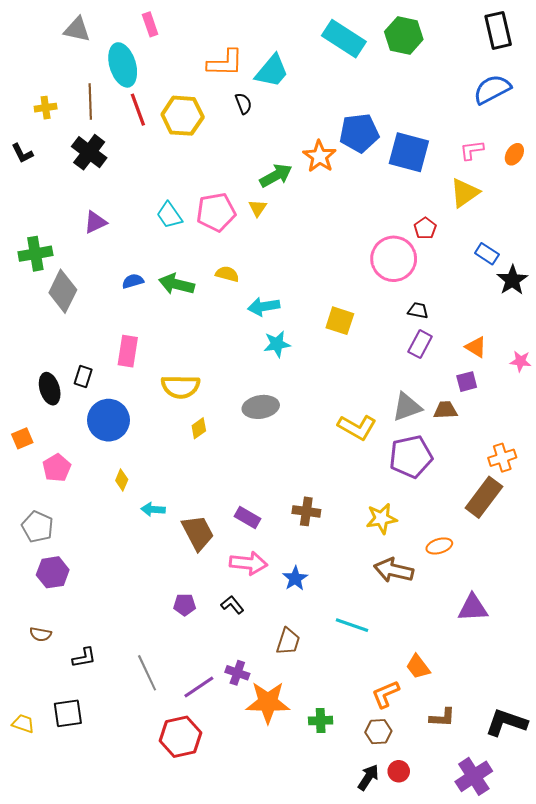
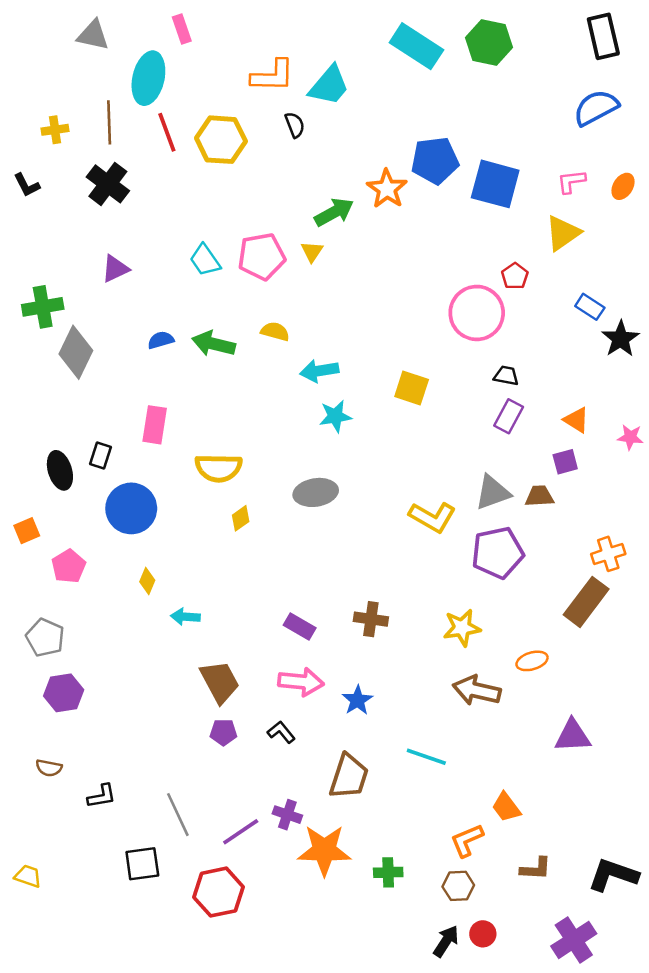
cyan ellipse: (123, 65) -> (148, 78), turned 30
brown trapezoid: (198, 533) -> (220, 682), moved
brown trapezoid: (288, 641) -> (349, 776), size x1.4
black square: (68, 713) -> (142, 864), moved

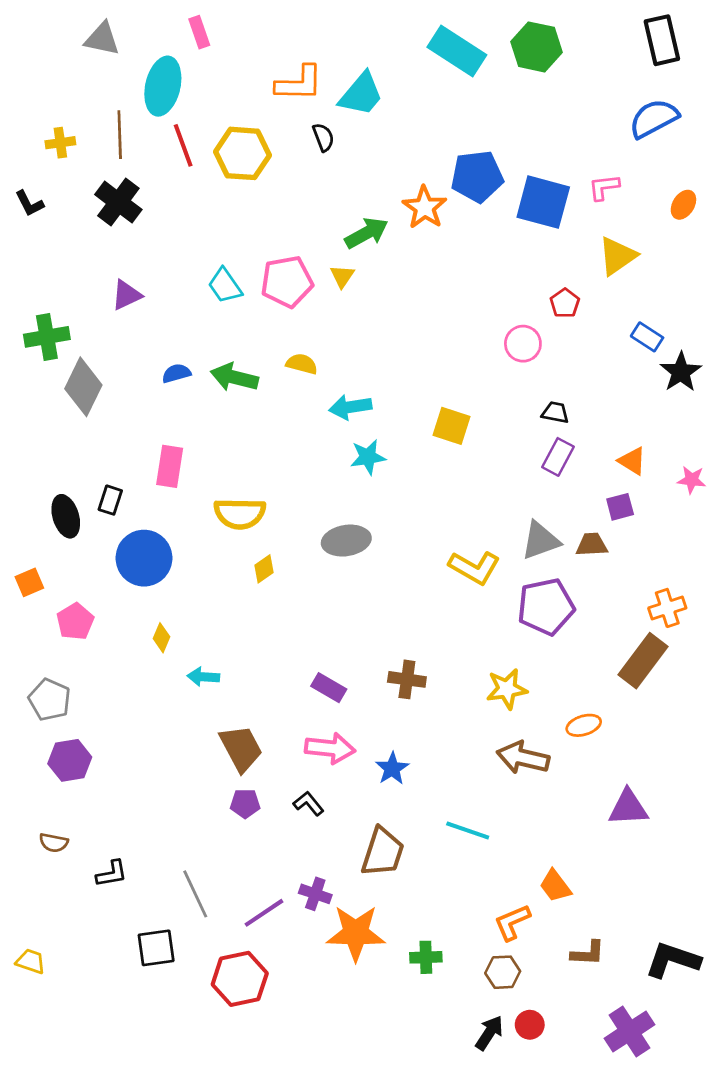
pink L-shape: (571, 181) -> (604, 187), moved
pink circle: (477, 313) -> (523, 344), size x0.6

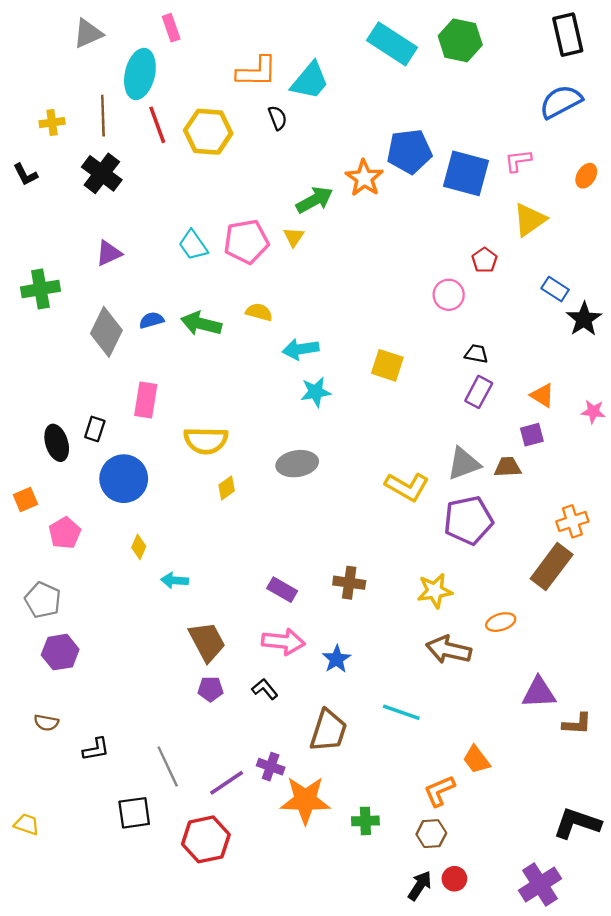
gray triangle: (102, 39) -> (88, 33), turned -36
gray diamond: (83, 387) -> (106, 332), moved
brown L-shape: (588, 953) -> (577, 724), moved

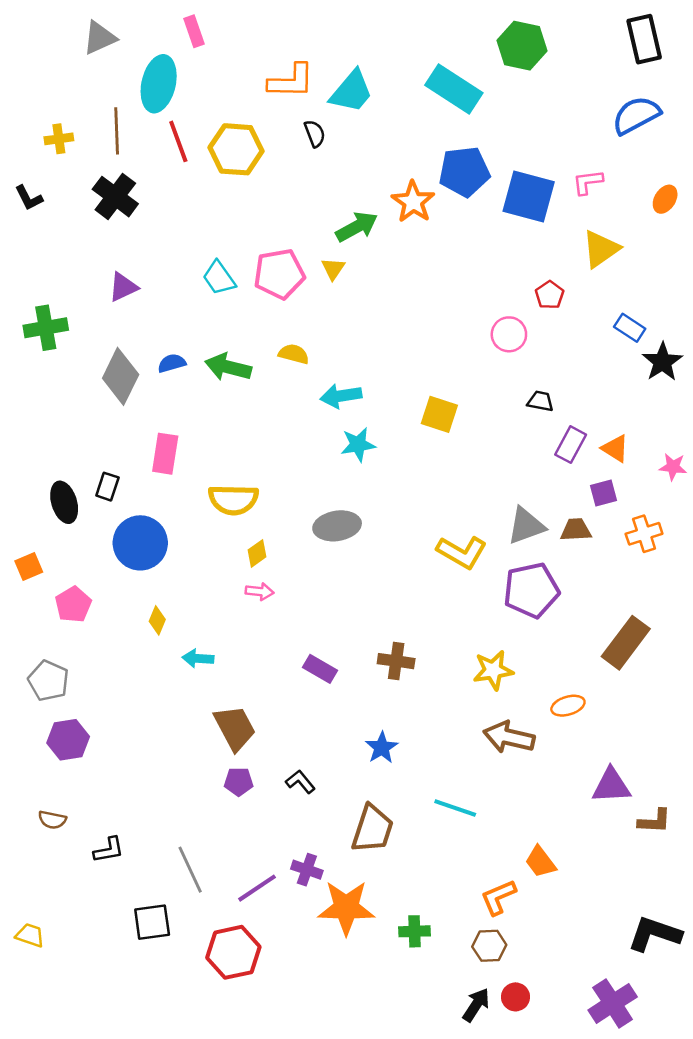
cyan rectangle: (392, 44) -> (454, 89), moved
purple rectangle: (479, 392) -> (571, 445), moved
orange cross: (572, 521) -> (644, 534), moved
pink arrow: (283, 642) -> (260, 591), moved, size x0.6

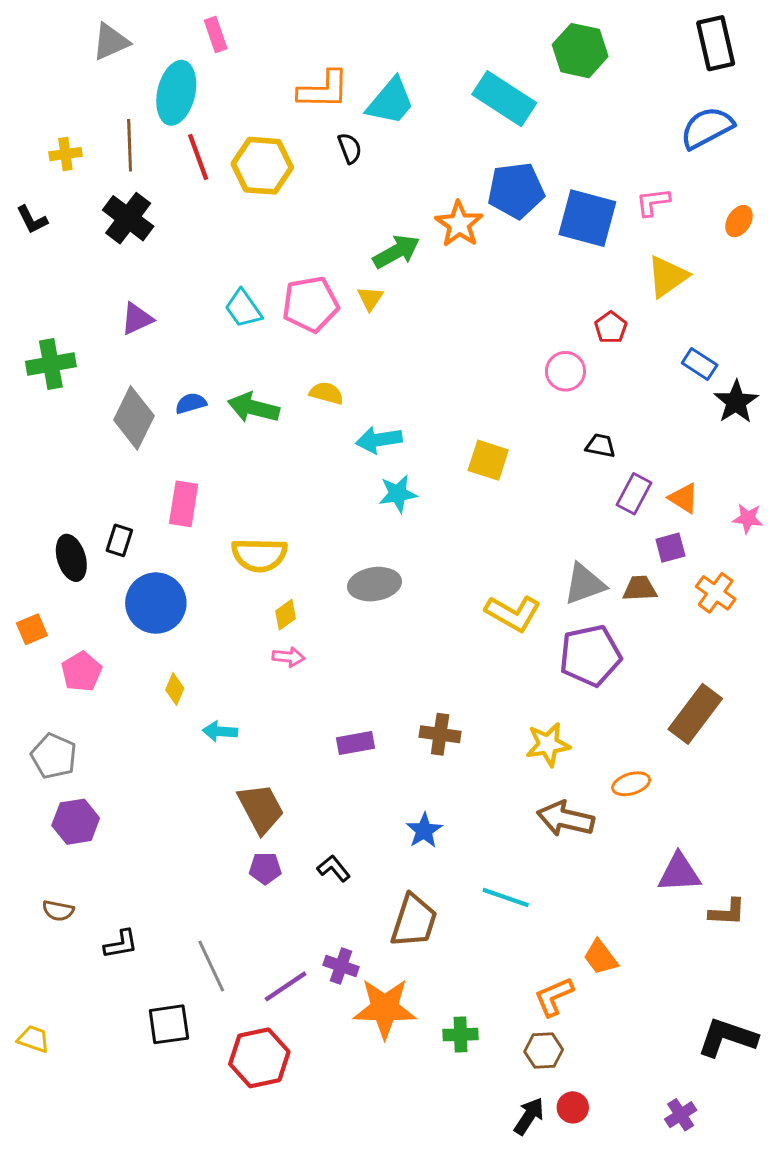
orange cross: (644, 534) -> (716, 593), turned -36
purple rectangle: (320, 669) -> (356, 743), turned -40
purple cross: (613, 1003) -> (681, 1115), size x0.6

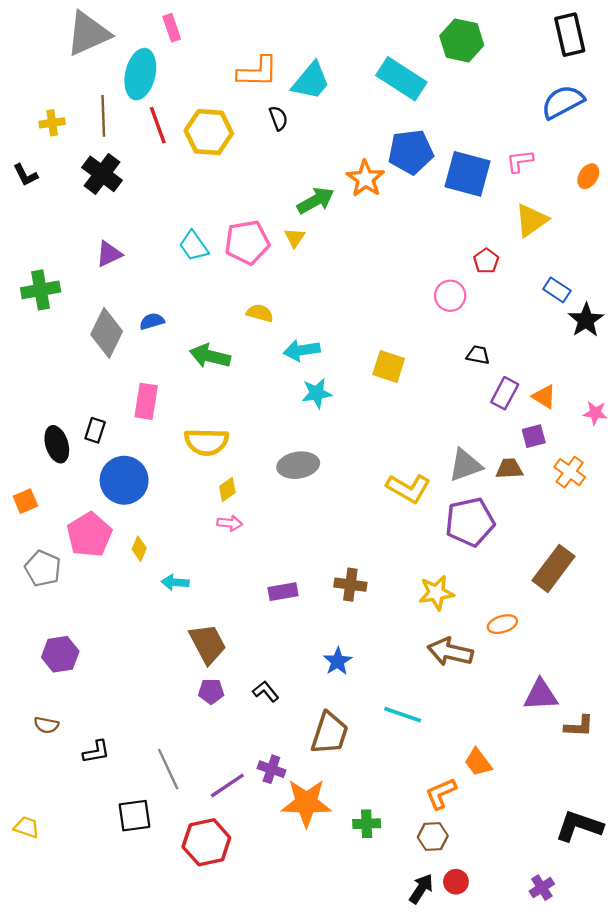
gray triangle: (111, 42) -> (88, 33), size x1.5
green arrow: (254, 408) -> (210, 356), moved
pink pentagon: (81, 672) -> (89, 535), moved, size x1.4
gray pentagon: (54, 756) -> (43, 568), moved

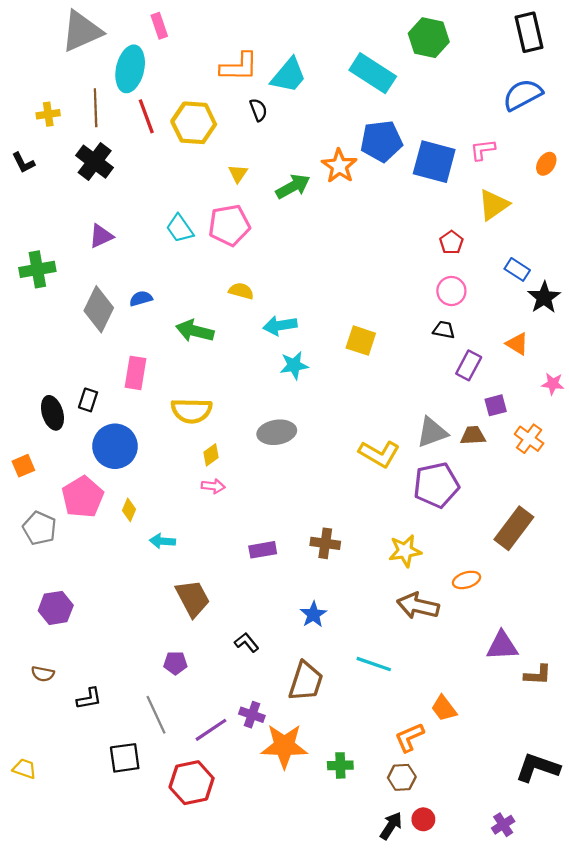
yellow triangle: (295, 238) -> (238, 173), moved
pink circle: (450, 296) -> (451, 291), moved
orange triangle: (544, 397) -> (517, 344), moved
purple pentagon: (211, 691) -> (175, 663), moved

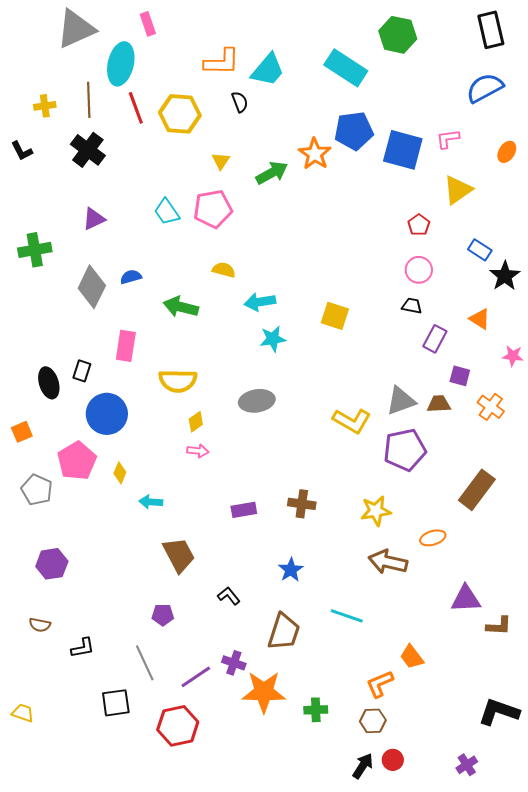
purple square: (496, 405) -> (460, 376), turned 30

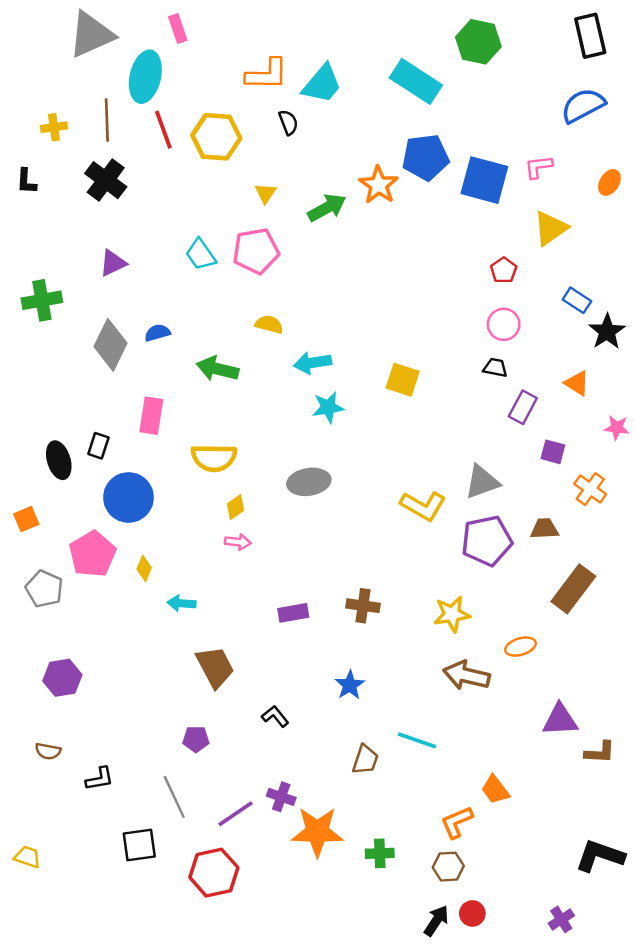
black L-shape: (22, 151) -> (26, 181), turned 30
brown trapezoid: (439, 404) -> (544, 529), moved
brown trapezoid: (284, 632) -> (365, 760), moved, size x0.7

